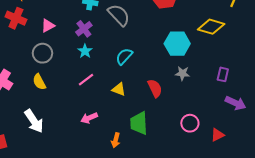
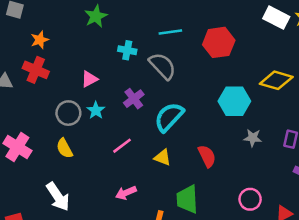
pink triangle: (48, 26) -> (89, 79), moved
purple cross: (84, 29) -> (134, 99), moved
cyan star: (85, 51) -> (96, 110), moved
cyan semicircle: (124, 56) -> (169, 117), size x1.4
gray star: (183, 73) -> (253, 138), moved

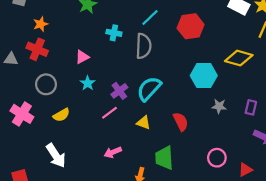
cyan line: (170, 32) -> (150, 18), turned -36
gray semicircle: (163, 66) -> (143, 46), turned 45
purple cross: (134, 99) -> (119, 91), moved
gray circle: (68, 113) -> (46, 84), moved
yellow semicircle: (64, 148) -> (61, 115), turned -91

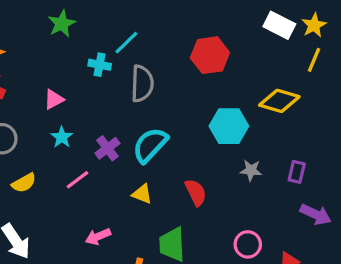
cyan line: (150, 18) -> (126, 43), moved
pink line: (110, 113) -> (77, 180), moved

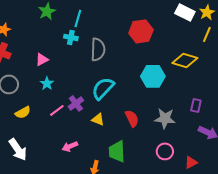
cyan line: (126, 43) -> (78, 18), moved, turned -30
purple cross: (107, 148) -> (76, 103), moved
gray star: (251, 170) -> (165, 118), moved, size x1.5

